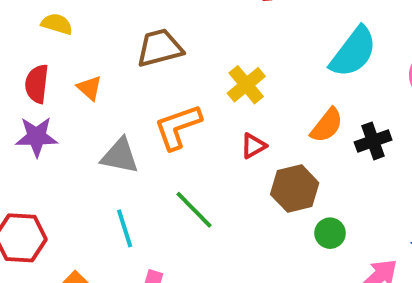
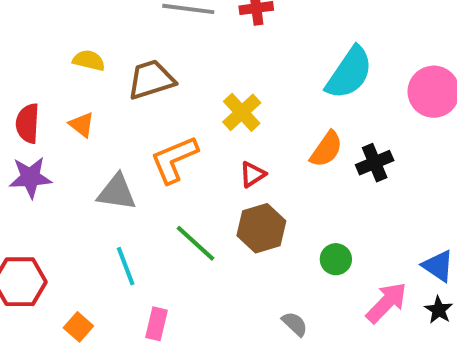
yellow semicircle: (57, 24) -> (89, 60), moved
brown hexagon: (295, 189) -> (261, 228), moved

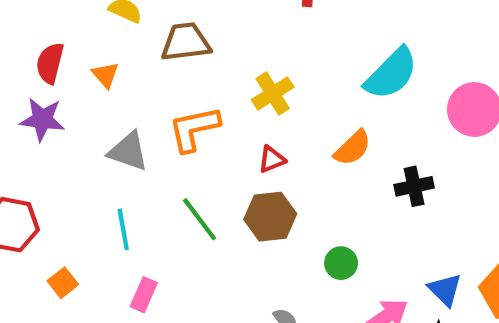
black cross: (375, 163) -> (414, 186), moved

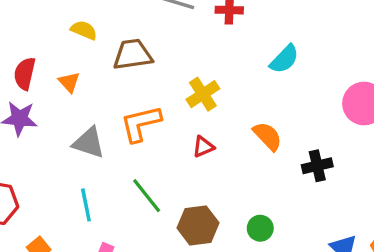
cyan semicircle: (391, 74) -> (284, 59), moved, size x0.7
orange semicircle: (353, 148) -> (268, 136), turned -88
brown hexagon: (270, 217) -> (198, 225), moved

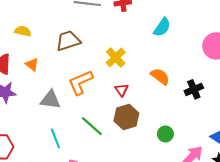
yellow semicircle: (84, 30) -> (23, 31), moved
red triangle: (203, 147) -> (122, 90), turned -32
brown hexagon: (198, 225) -> (126, 117), moved

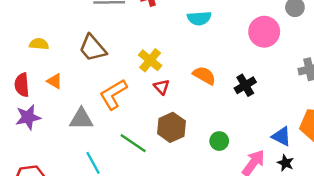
cyan semicircle: (162, 27) -> (199, 18), turned 60
brown trapezoid: (68, 41) -> (93, 48), turned -105
red triangle: (122, 90) -> (162, 87), moved

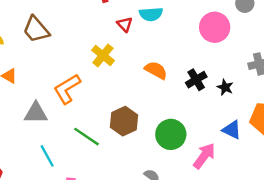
brown trapezoid: (93, 48) -> (36, 30), moved
red triangle: (162, 87) -> (125, 24), moved
green circle: (219, 141) -> (171, 134), size x1.6
black star: (285, 163) -> (225, 87), moved

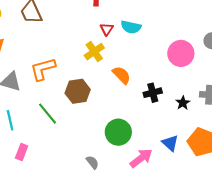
yellow cross: (103, 55) -> (94, 52), moved
black star: (225, 87) -> (183, 103), moved
brown hexagon: (124, 121) -> (78, 91), moved

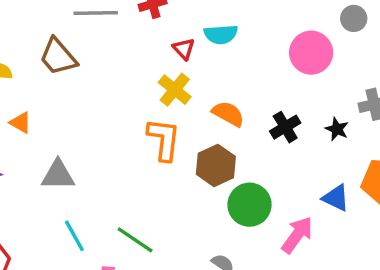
orange L-shape: (43, 69) -> (164, 139), moved, turned 128
brown hexagon: (78, 91) -> (216, 165), moved
green line: (47, 114) -> (135, 240), moved

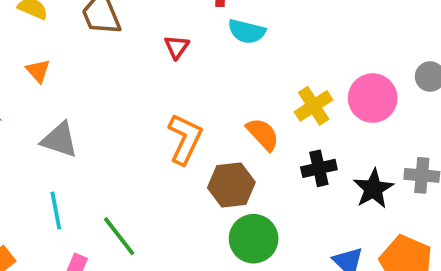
cyan semicircle: (221, 34) -> (247, 31), moved
red triangle: (184, 49) -> (177, 47), moved
yellow cross: (175, 90) -> (314, 106), moved
black star: (337, 129) -> (373, 189), size x1.5

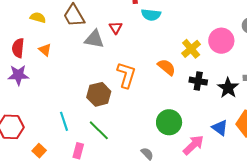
gray triangle: (60, 140) -> (94, 39), moved
black cross: (319, 168) -> (198, 81), turned 30
brown hexagon: (231, 185) -> (99, 94), moved

